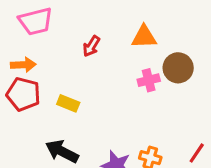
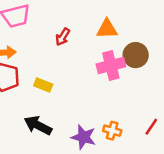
pink cross: (149, 80) -> (111, 65), size x1.5

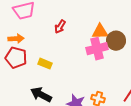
orange triangle: (107, 29) -> (100, 32), moved

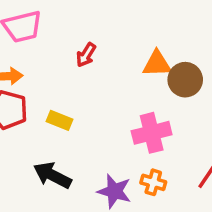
pink cross: (97, 49) -> (152, 133), moved

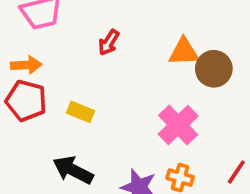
pink cross: (152, 133) -> (178, 125), turned -30

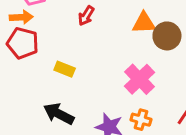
orange arrow: (26, 65) -> (21, 17), moved
red pentagon: (26, 101) -> (23, 43), moved

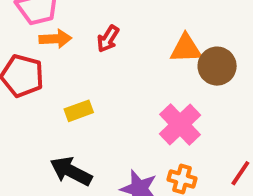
orange arrow: (21, 17) -> (55, 39), moved
yellow rectangle: (65, 69) -> (79, 111), turned -42

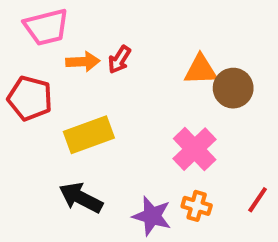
orange arrow: (55, 39) -> (83, 62), moved
yellow rectangle: (79, 111) -> (89, 135), size x1.6

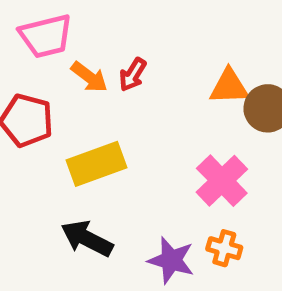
orange arrow: (83, 62) -> (89, 77), turned 40

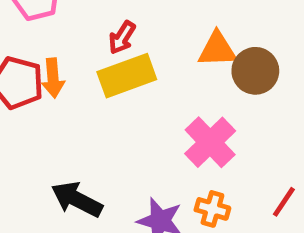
orange arrow: (89, 77) -> (53, 78), moved, turned 48
yellow rectangle: (96, 164) -> (127, 76), moved

